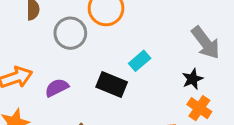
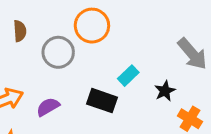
black star: (192, 79) -> (165, 91), moved

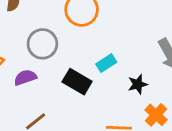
gray circle: (58, 52) -> (42, 44), moved

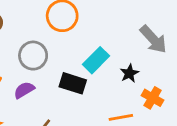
cyan rectangle: (106, 63) -> (96, 60), size x1.4

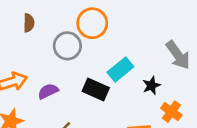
gray circle: (33, 56) -> (67, 46), moved

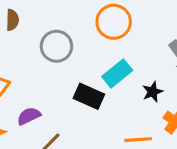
orange circle: (92, 23) -> (114, 22), moved
purple semicircle: (48, 91) -> (29, 116), moved

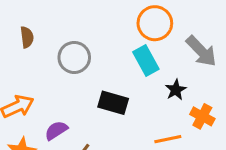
orange circle: (114, 22) -> (155, 23), moved
cyan rectangle: (117, 73) -> (146, 60), moved, turned -72

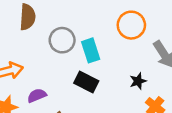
brown semicircle: (27, 37) -> (28, 17), size x1.5
cyan rectangle: (146, 60) -> (91, 50), moved

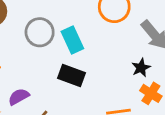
black star: (138, 81) -> (141, 68), moved

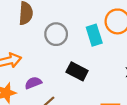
cyan rectangle: (72, 40) -> (94, 35), moved

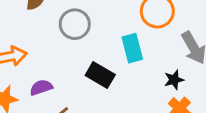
cyan rectangle: (94, 35) -> (132, 48), moved

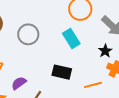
black rectangle: (100, 75) -> (62, 72), moved

